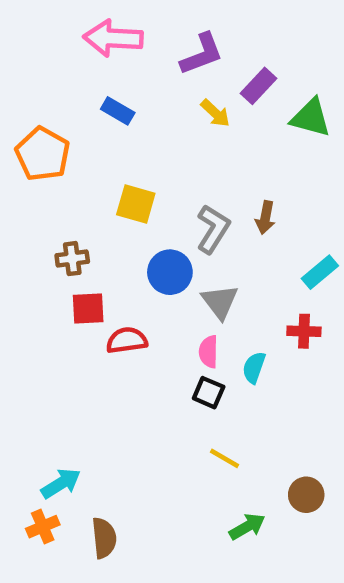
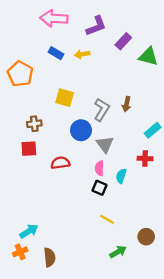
yellow arrow: (215, 113) -> (82, 54), moved, turned 128
red square: (88, 308) -> (29, 149), moved

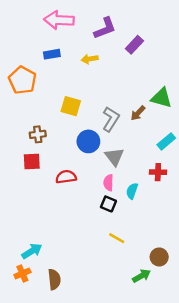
blue rectangle: (56, 53) -> (52, 54), moved, turned -40
green triangle: (148, 56) -> (162, 98), moved
brown arrow: (127, 104) -> (138, 113), turned 32
green arrow: (118, 252) -> (141, 276), moved

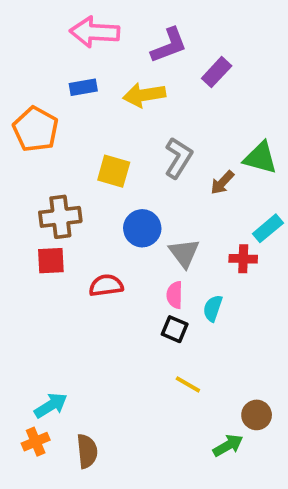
yellow arrow: (90, 59) -> (144, 95), size x1.5
gray L-shape: (111, 119) -> (178, 158), moved
brown cross: (38, 134) -> (60, 217), size x1.5
red cross: (158, 172) -> (243, 259), moved

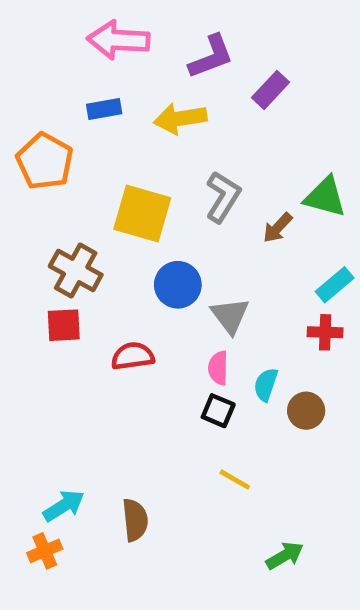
yellow square: (114, 171) -> (142, 213), size x1.4
brown cross: (60, 217) -> (76, 271), turned 36
red cross: (243, 259) -> (325, 332), moved
brown circle: (257, 415) -> (306, 411), moved
brown semicircle: (87, 451) -> (135, 520), moved

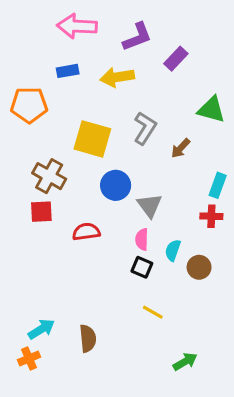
orange pentagon: (45, 161) -> (29, 105), turned -30
green triangle: (325, 197) -> (211, 110), moved
cyan rectangle: (335, 285) -> (218, 185), turned -30

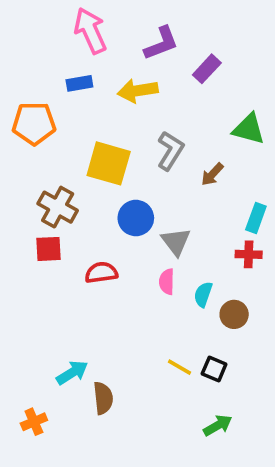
pink arrow: (77, 26) -> (90, 31), turned 63
black square: (142, 267) -> (214, 369), moved
cyan arrow: (41, 329) -> (72, 373), moved

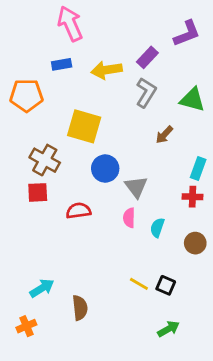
purple L-shape: (161, 43) -> (187, 33), moved
purple rectangle: (207, 69) -> (147, 57), moved
gray L-shape: (170, 151) -> (146, 93), moved
brown circle: (234, 314) -> (195, 243), moved
cyan arrow: (72, 373) -> (42, 288), moved

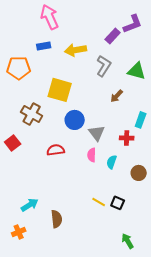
purple rectangle: (147, 57) -> (113, 36), moved
red square: (38, 192) -> (13, 143), moved, turned -35
red cross: (192, 197) -> (127, 138), moved
green arrow: (169, 329) -> (128, 241), moved, turned -91

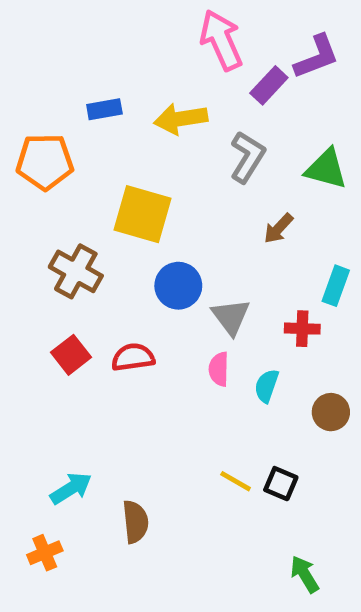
pink arrow: (50, 17) -> (221, 40), moved
red square: (13, 143) -> (71, 355), moved

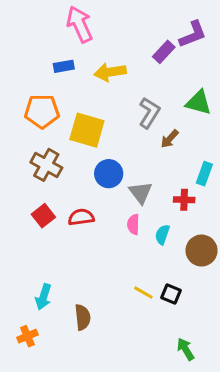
pink arrow: (221, 40) -> (80, 24), moved
gray L-shape: (247, 157) -> (149, 113), moved
orange pentagon: (45, 162) -> (42, 111), moved
brown circle: (331, 412) -> (201, 251), size x1.4
cyan arrow: (71, 488) -> (43, 297), turned 140

